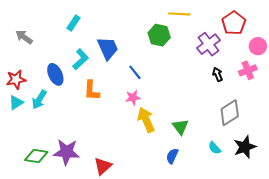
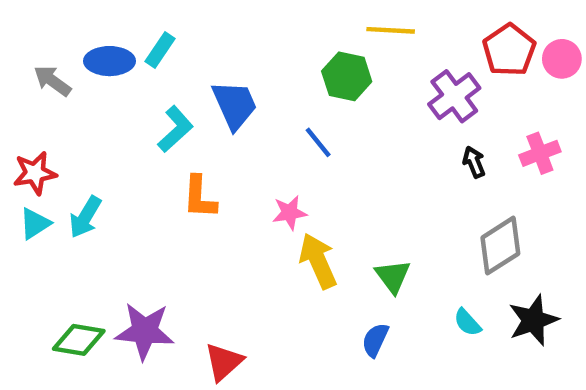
pink circle: (258, 46) -> (562, 59), moved
blue line: (135, 72) -> (318, 142), moved
blue ellipse: (55, 74) -> (110, 61), moved, turned -65

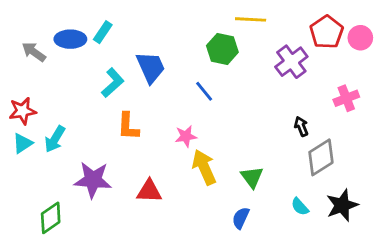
black arrow: (474, 162) -> (301, 126), moved
purple star: (145, 331) -> (93, 180), moved
green diamond: (79, 340) -> (51, 218), turned -44
red triangle: (224, 362) -> (149, 191), moved, turned 44

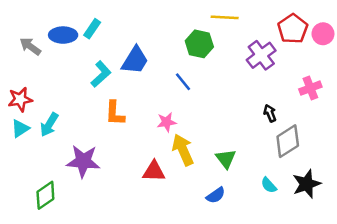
blue trapezoid: (151, 67) -> (135, 60), turned 56
red triangle: (149, 191) -> (154, 171), moved
blue semicircle: (241, 218) -> (216, 195), turned -150

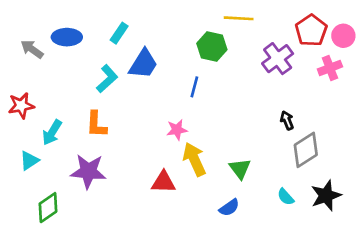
cyan rectangle: (92, 29) -> (119, 33), moved
blue line: (183, 82) -> (194, 87), turned 54
pink cross: (310, 88) -> (330, 68), moved
orange L-shape: (115, 113) -> (96, 124), moved
cyan triangle: (20, 128) -> (29, 161), moved

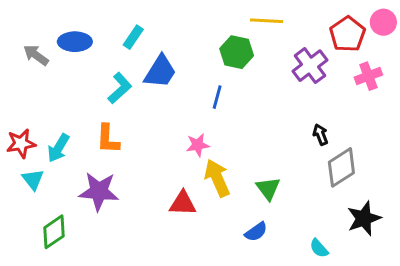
pink circle: (343, 36) -> (383, 22), moved
red star: (21, 106) -> (21, 143), moved
cyan triangle: (29, 161) -> (33, 179), turned -35
cyan semicircle: (286, 197) -> (319, 248), moved

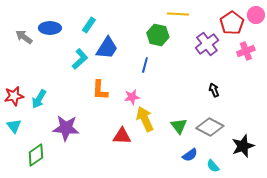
orange L-shape: (108, 139) -> (100, 90), moved
gray diamond: (341, 167) -> (210, 127), moved, turned 60
cyan triangle: (33, 179) -> (14, 126), moved
blue semicircle: (256, 232) -> (190, 155), moved

